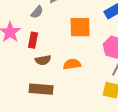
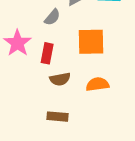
orange square: (80, 27) -> (91, 42), moved
brown rectangle: (41, 89) -> (57, 117), size x0.7

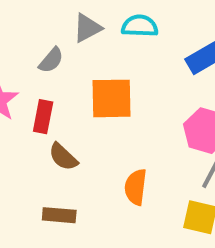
brown semicircle: (60, 79) -> (63, 157), turned 54
orange semicircle: (97, 84) -> (136, 187), moved, turned -75

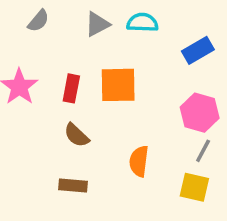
gray semicircle: (51, 60) -> (38, 21), moved
red rectangle: (43, 117) -> (71, 88), moved

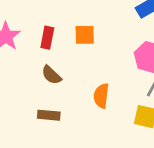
orange square: (118, 85) -> (85, 35), size x0.7

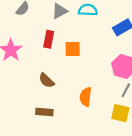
red rectangle: (47, 38) -> (49, 39), moved

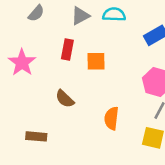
brown rectangle: (44, 112) -> (36, 136), moved

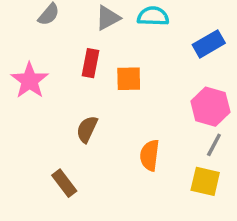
brown semicircle: (65, 99) -> (87, 129), turned 72
brown rectangle: (36, 136) -> (64, 183), moved, turned 48

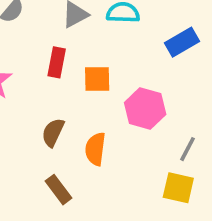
pink hexagon: (210, 107) -> (145, 108), moved
orange semicircle: (150, 155) -> (95, 149), moved
brown rectangle: (64, 183) -> (58, 190), moved

